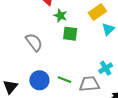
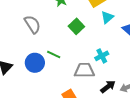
green square: (70, 34) -> (76, 26), moved, turned 35
green line: (64, 80) -> (54, 54), moved

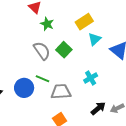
gray semicircle: (32, 24) -> (42, 51), moved
gray trapezoid: (84, 70) -> (61, 92), moved

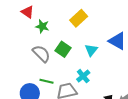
cyan triangle: (94, 39) -> (91, 50), moved
cyan cross: (91, 78) -> (83, 76), moved

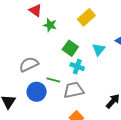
gray semicircle: (41, 54) -> (29, 64), moved, turned -72
cyan cross: (83, 76) -> (77, 67), moved, turned -32

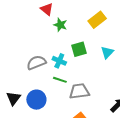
green square: (70, 48) -> (79, 49), turned 35
cyan cross: (77, 67) -> (59, 61), moved
blue circle: (37, 92) -> (36, 100), moved

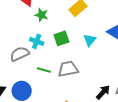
cyan cross: (59, 61) -> (37, 41), moved
gray trapezoid: (79, 91) -> (68, 69), moved

